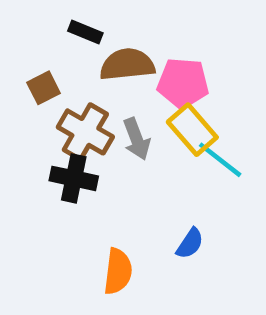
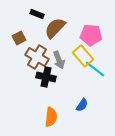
brown semicircle: (127, 65) -> (55, 28), turned -40
pink pentagon: (183, 83) -> (91, 35), moved
black cross: (74, 178) -> (46, 77), moved

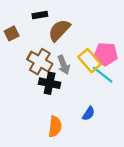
black rectangle: (37, 14) -> (40, 15), turned -32
pink pentagon: (91, 35) -> (106, 54), moved
brown square: (19, 38) -> (12, 33), moved

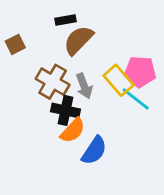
black rectangle: (40, 15) -> (66, 20), moved
blue semicircle: (89, 114) -> (94, 151), moved, size x1.5
orange semicircle: (55, 127) -> (73, 130), moved, turned 36

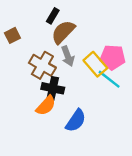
black rectangle: (66, 20) -> (53, 16), turned -49
gray arrow: (84, 86) -> (68, 56), moved
orange semicircle: (73, 130) -> (46, 106), moved

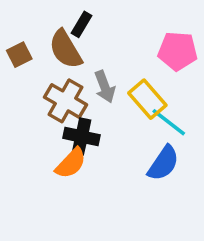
brown semicircle: (63, 32) -> (66, 49), moved, turned -75
pink pentagon: (113, 57) -> (178, 51), moved
blue semicircle: (76, 121) -> (163, 163), moved

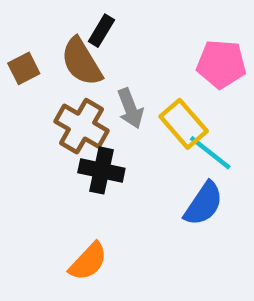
orange semicircle: (71, 163) -> (88, 261), moved

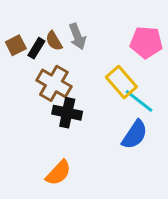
black rectangle: (101, 31) -> (36, 48), moved
brown semicircle: (81, 62) -> (54, 41), size x0.6
gray arrow: (130, 108) -> (77, 36), moved

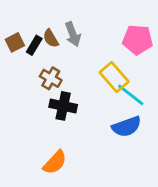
brown cross: (54, 83) -> (51, 78), size x0.7
blue semicircle: (135, 135) -> (127, 127), turned 36

